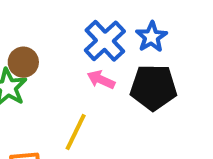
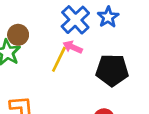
black pentagon: (153, 87) -> (112, 70), moved
yellow line: (76, 132) -> (59, 59), moved

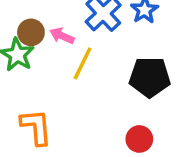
pink arrow: (73, 47) -> (62, 36), moved

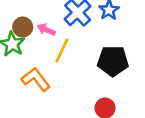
orange L-shape: (36, 127) -> (36, 79), moved, turned -32

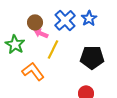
brown circle: (23, 27) -> (35, 22), moved

